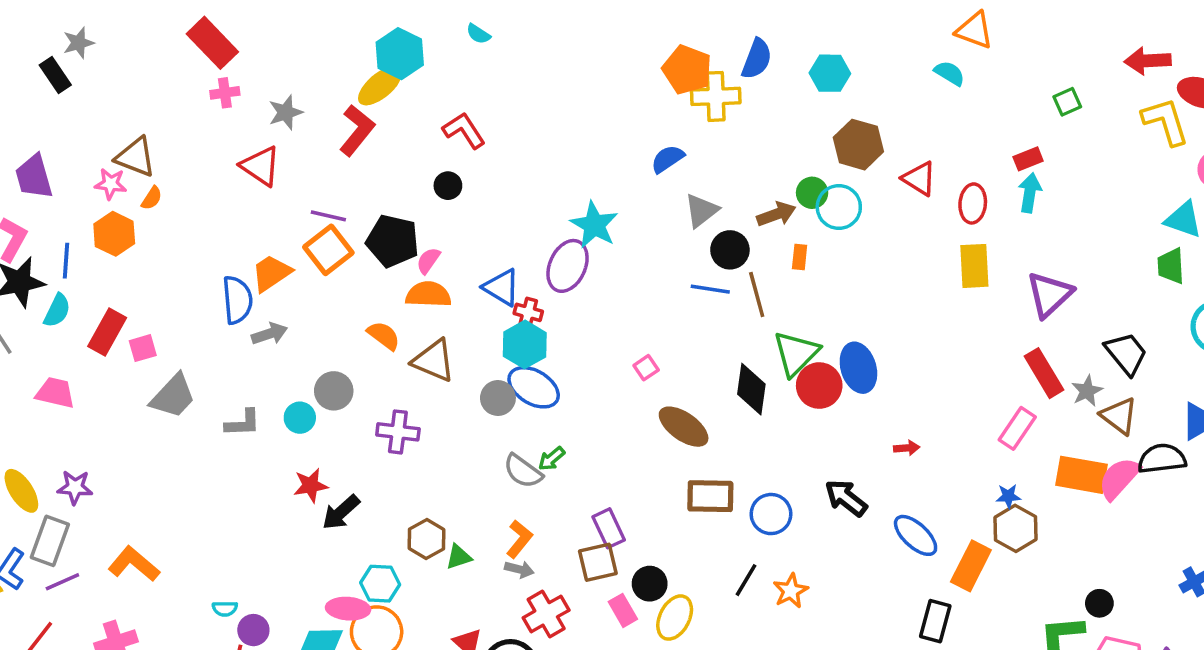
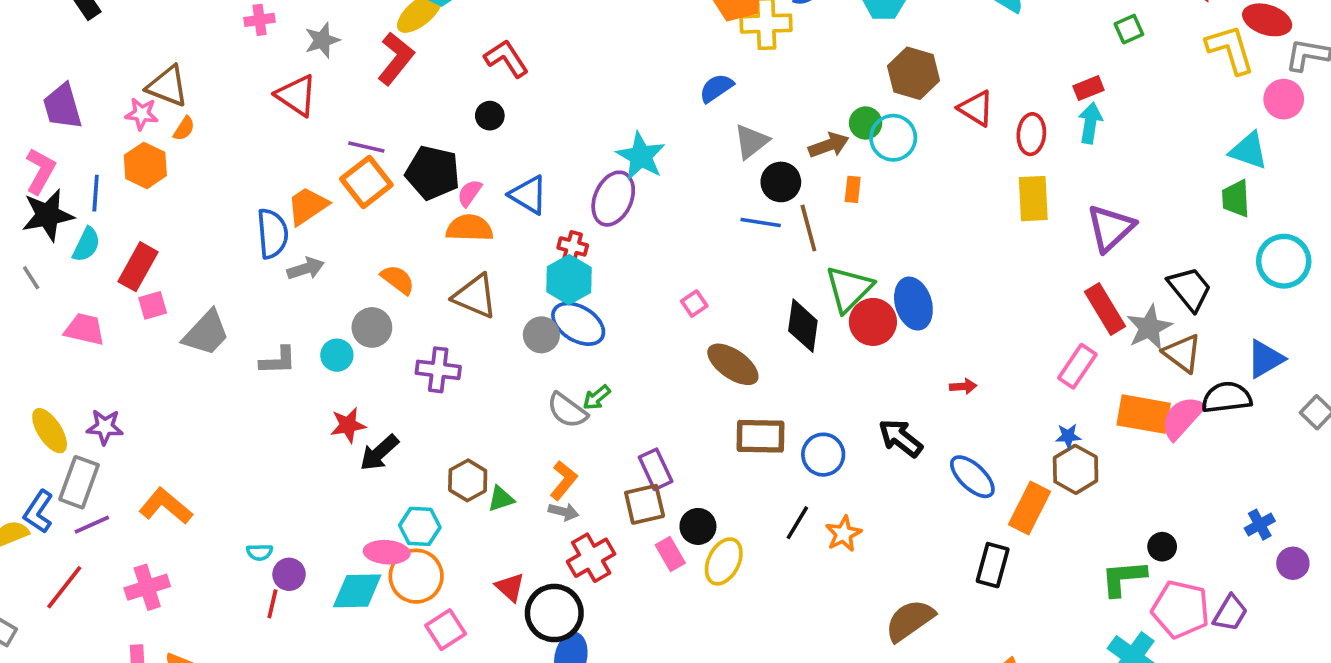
blue triangle: (501, 287) -> (528, 195), moved
orange semicircle: (384, 336) -> (398, 280), moved
pink square: (143, 348) -> (153, 305), moved
gray star: (1087, 391) -> (1149, 327), size x1.4

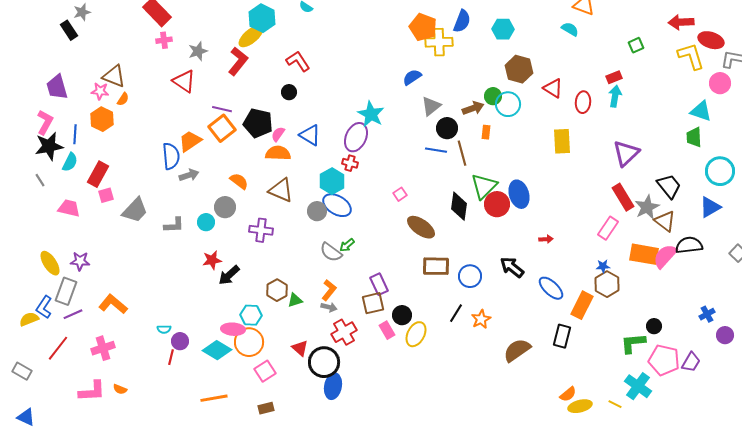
yellow rectangle: (1033, 199) -> (562, 141), moved
red cross: (573, 246) -> (350, 163), moved
blue triangle: (1265, 359) -> (710, 207), moved
cyan diamond: (357, 591) -> (217, 350), turned 32
brown semicircle: (910, 620) -> (517, 350), moved

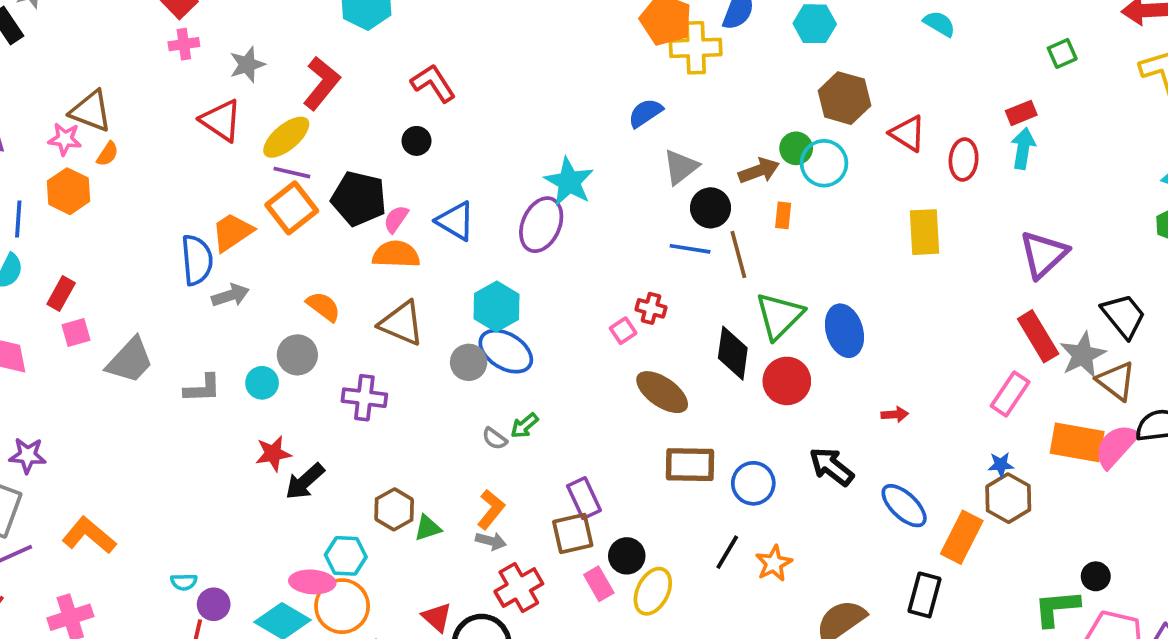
yellow ellipse: (251, 36) -> (286, 137), moved
red cross: (350, 163) -> (651, 308), moved
red rectangle: (98, 174) -> (61, 293), size x0.7
red circle: (497, 204) -> (787, 381), moved
gray semicircle: (331, 252) -> (495, 439), size x0.6

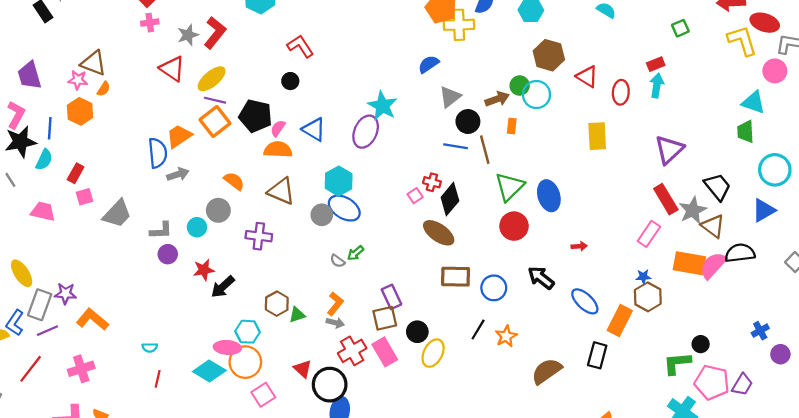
red L-shape: (322, 83) -> (215, 33), moved
black diamond: (733, 353) -> (450, 199), moved, turned 32
purple star: (28, 455) -> (65, 294), moved
pink rectangle: (599, 584) -> (385, 352), moved, size x1.4
purple circle: (214, 604) -> (168, 254), moved

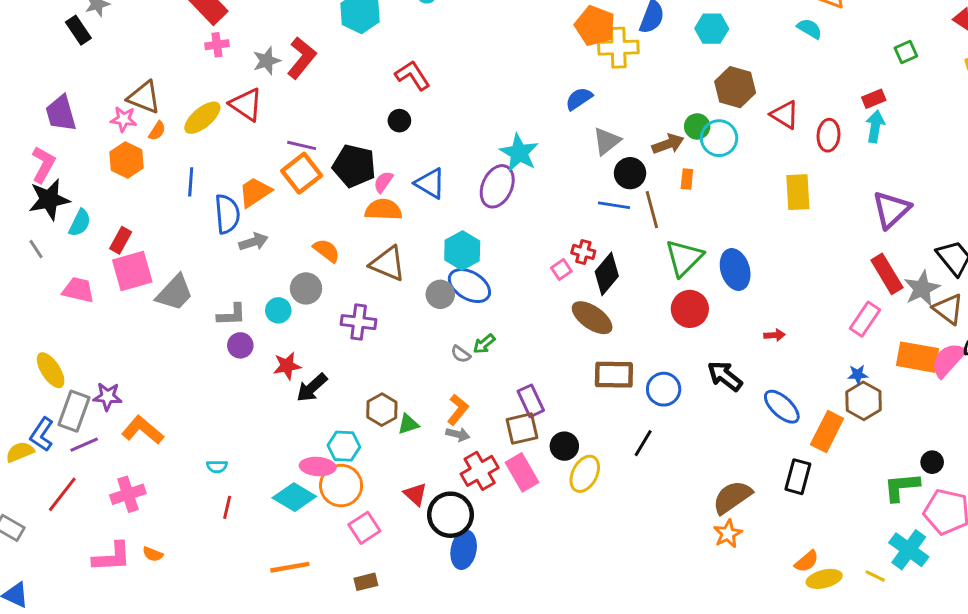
yellow ellipse: (212, 79) -> (202, 118), moved
blue line: (50, 128) -> (191, 182), moved
pink square: (85, 197) -> (132, 271), size x1.8
orange star: (506, 336) -> (728, 534), moved

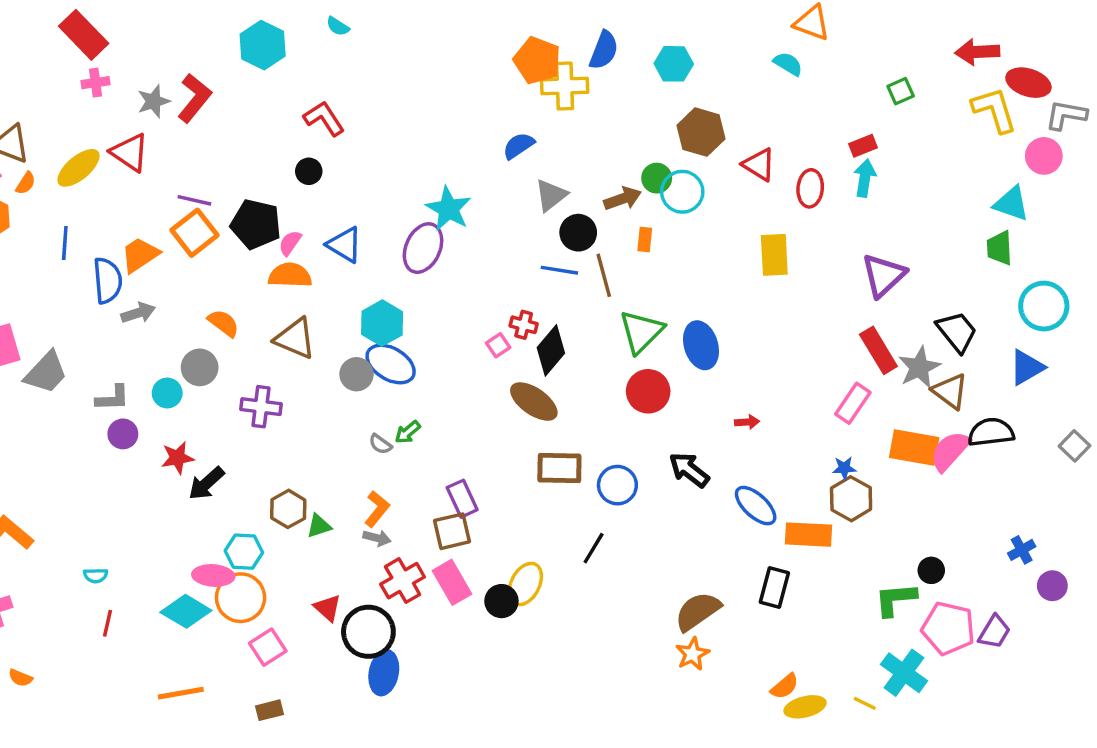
orange rectangle: (827, 431) -> (808, 535), turned 66
black circle: (564, 446) -> (501, 601), moved

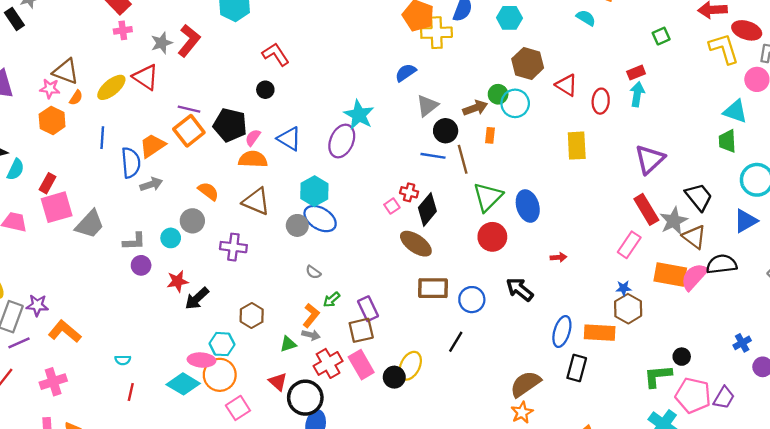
green arrow: (408, 432) -> (332, 300), moved
blue ellipse: (756, 506) -> (562, 331), moved, turned 64
green triangle: (319, 526) -> (288, 344), moved

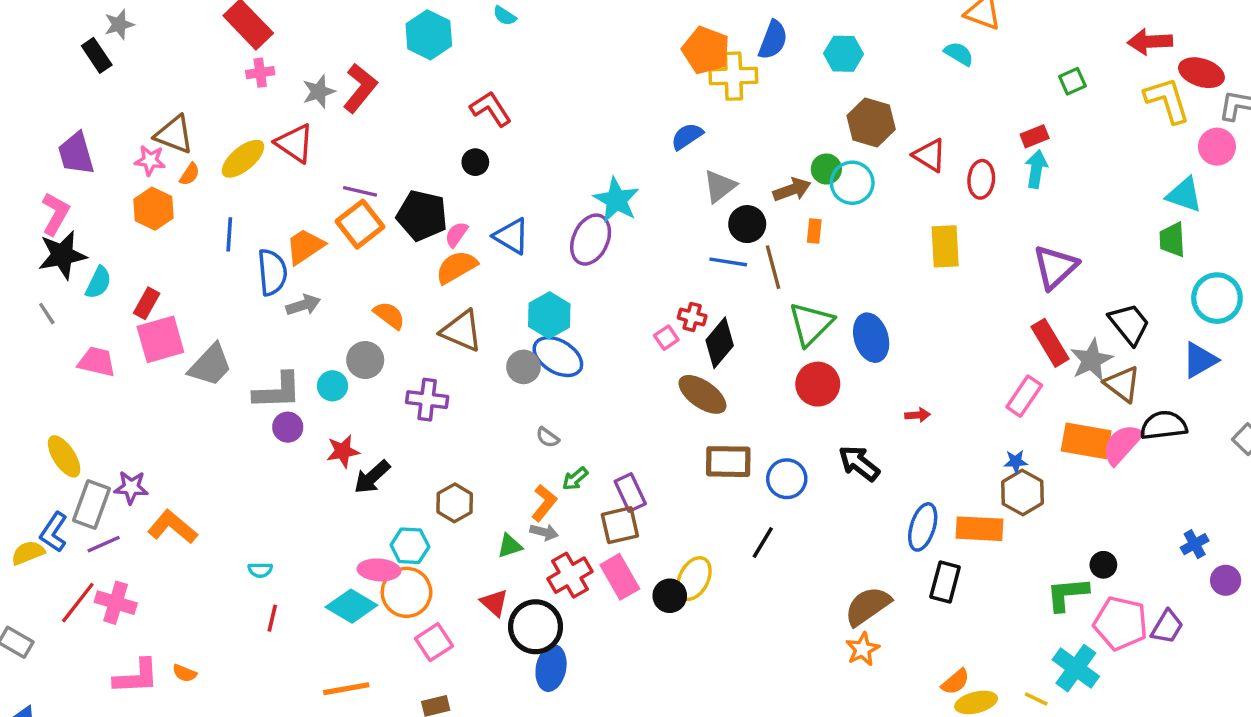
orange semicircle: (253, 159) -> (456, 267), turned -32
gray L-shape: (134, 241) -> (277, 391), size x1.4
pink cross: (53, 382) -> (116, 603), moved, turned 35

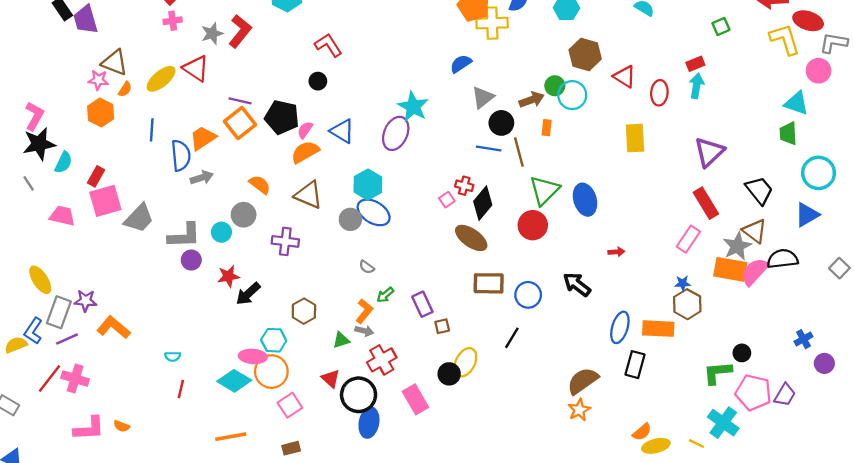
purple trapezoid: (76, 154) -> (86, 20), moved
gray star: (1091, 360) -> (737, 246), moved
red circle: (818, 384) -> (533, 225), moved
brown square: (620, 525) -> (442, 326), moved, size x0.6
pink rectangle: (620, 577) -> (415, 399), moved

